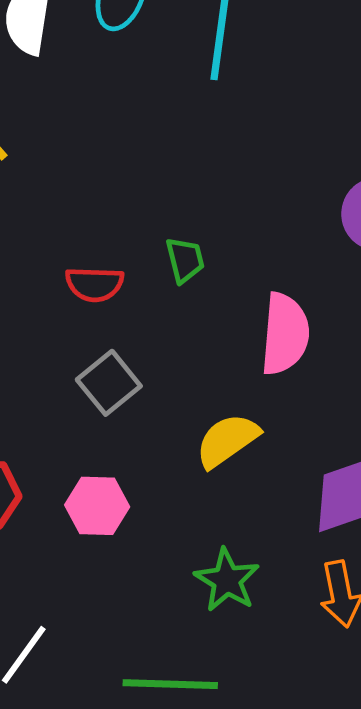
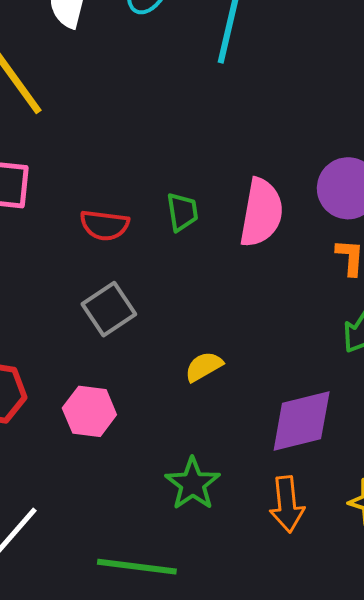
pink semicircle: (285, 334) -> (261, 213), moved
yellow semicircle: (227, 440) -> (204, 367), size x0.7

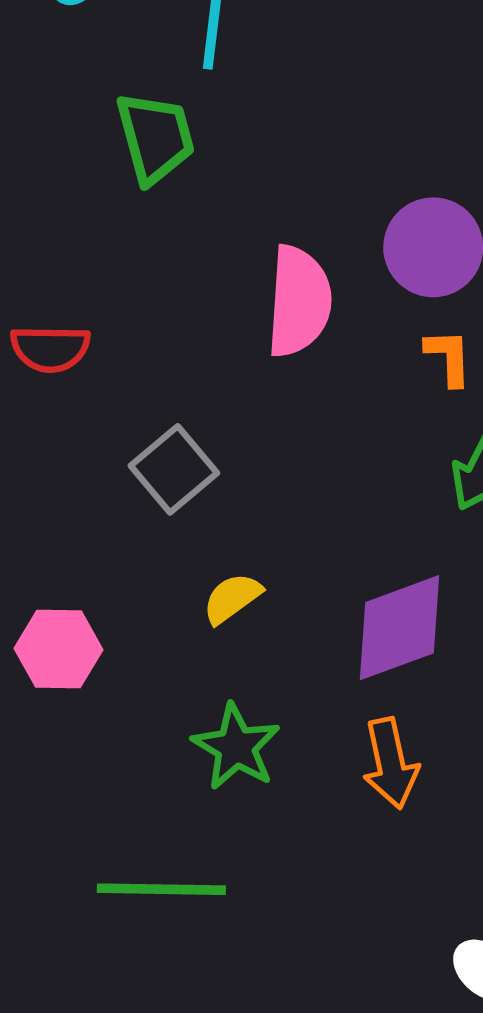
green trapezoid: (182, 212) -> (155, 138), moved, size x1.5
gray square: (109, 309) -> (174, 469), moved
yellow semicircle: (204, 367) -> (232, 598), moved

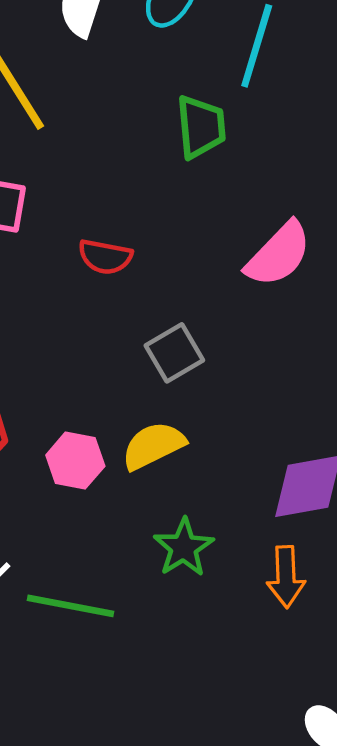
pink semicircle: (299, 301) -> (279, 254), turned 30
yellow semicircle: (232, 598) -> (153, 446), moved, size x1.5
green line: (161, 889) -> (70, 606), moved

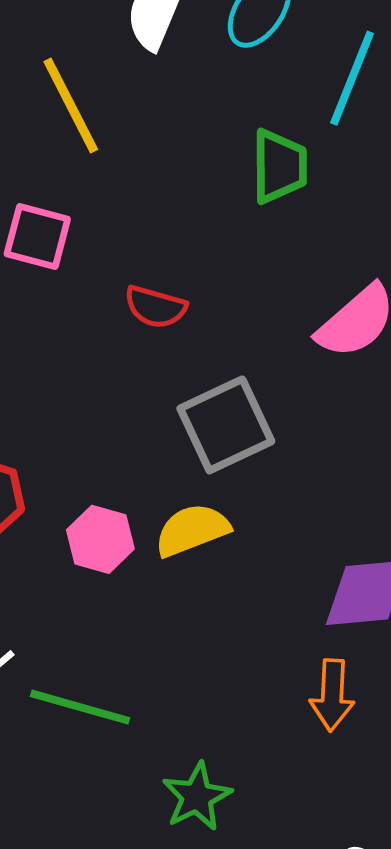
gray square: (174, 353) -> (226, 425), size x1.4
green star: (184, 548) -> (197, 797), moved

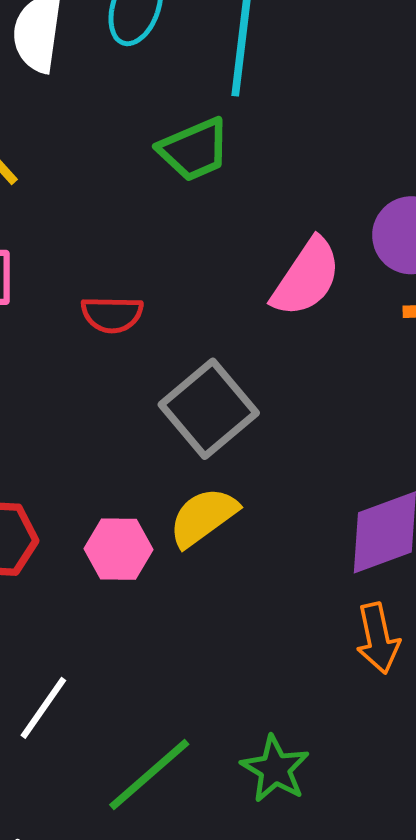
green trapezoid: (279, 166) -> (194, 150), turned 82
green line: (80, 707) -> (149, 774), moved, turned -42

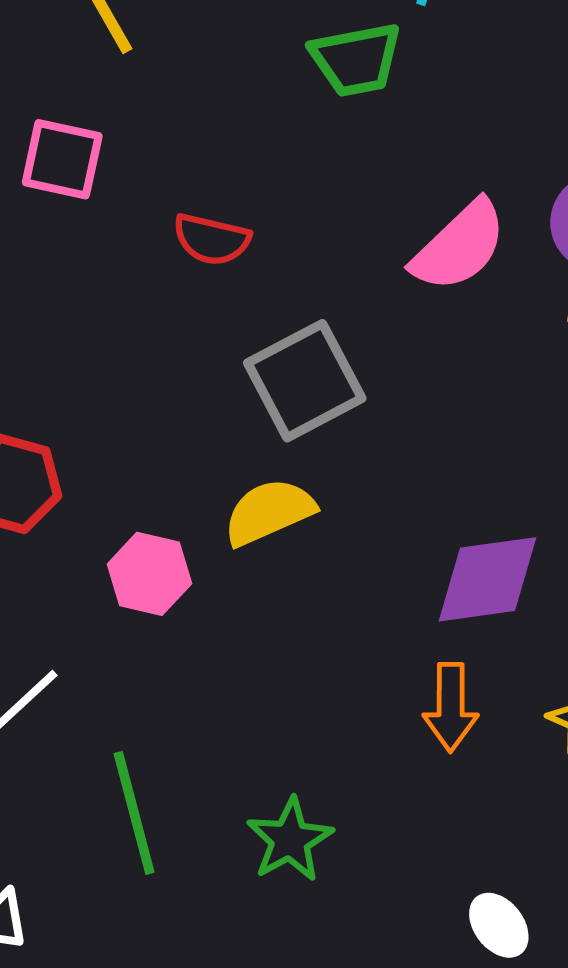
pink hexagon: (119, 549) -> (149, 574), moved
green line: (149, 774) -> (134, 813), turned -76

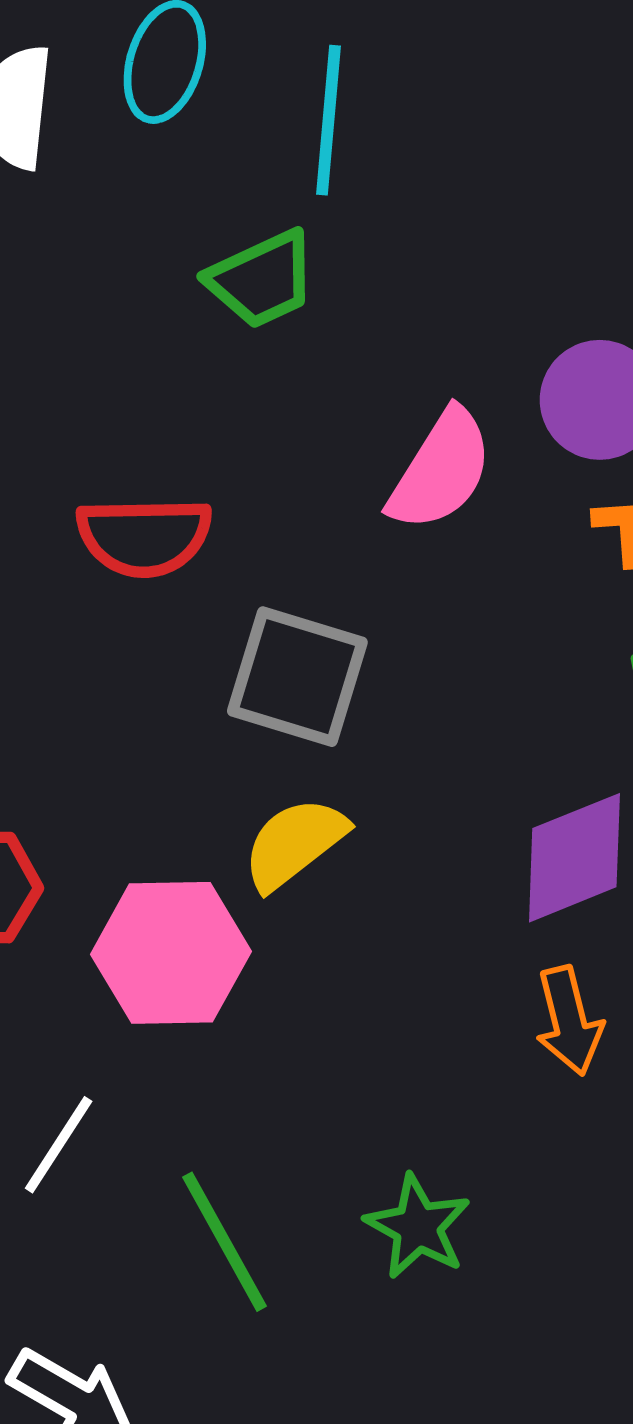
red semicircle: (212, 239) -> (144, 537), size x1.4
gray square: (305, 381) -> (297, 677), turned -31
pink hexagon: (149, 574) -> (171, 953), size x1.5

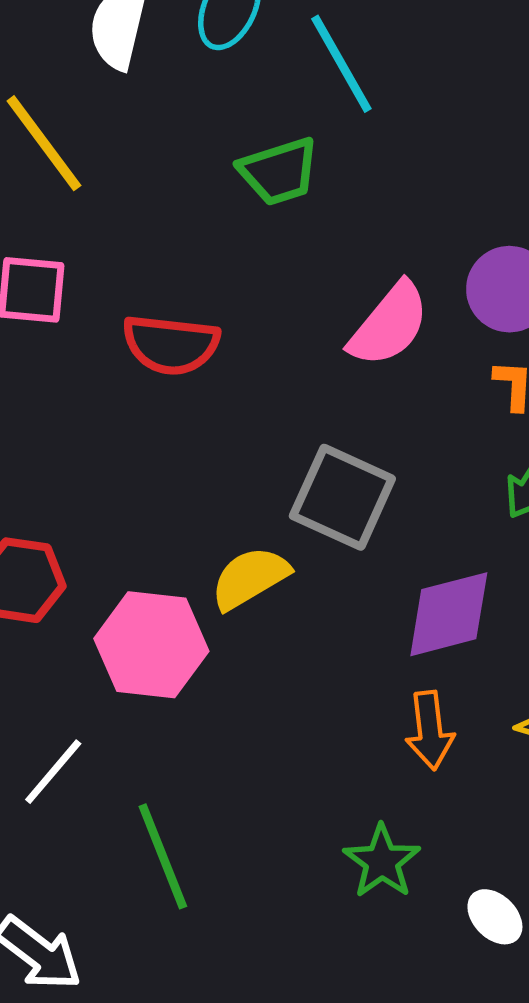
cyan line: (329, 120) -> (341, 64), turned -42
gray square: (297, 677) -> (342, 497), moved
green star: (418, 1227) -> (382, 861), moved

